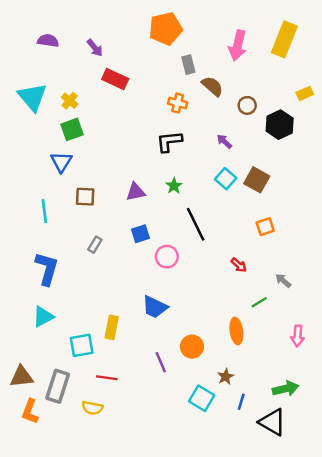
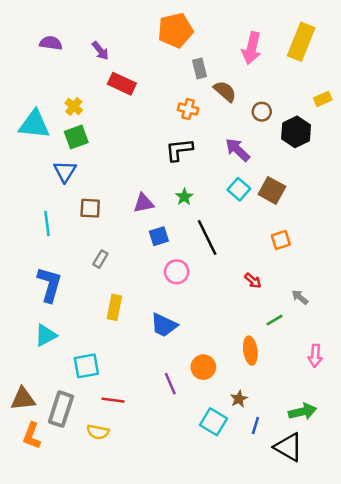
cyan triangle: (32, 97) -> (34, 124), moved, turned -44
purple arrow: (224, 141) -> (238, 150), size x1.5
blue square: (140, 234) -> (159, 236), moved
yellow rectangle: (112, 327) -> (114, 307), moved

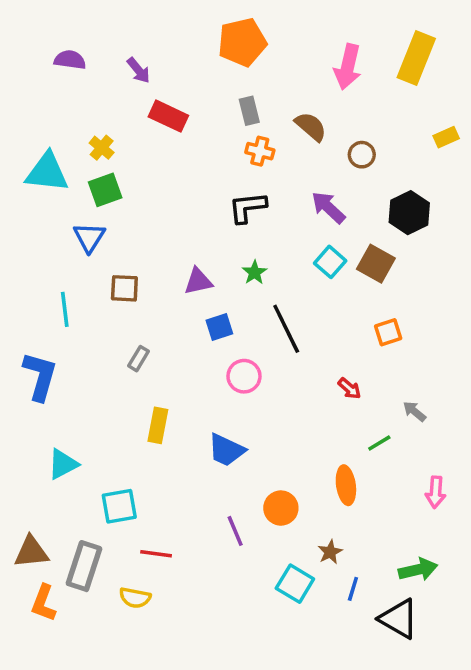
gray rectangle: (200, 68) -> (249, 111), moved
black hexagon: (296, 132) -> (409, 213), moved
blue L-shape: (50, 284) -> (40, 376), moved

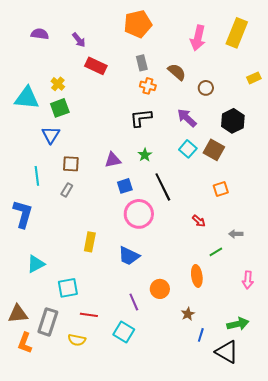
gray rectangle: (138, 359) -> (67, 190), moved
pink circle: (244, 376) -> (139, 214), size x1.5
gray arrow: (414, 411) -> (236, 234), turned -40
cyan square: (295, 584) -> (124, 332), moved

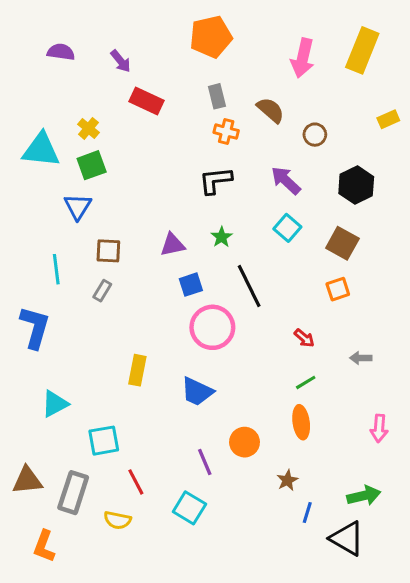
brown square: (214, 150) -> (342, 243), moved
green line: (216, 252) -> (306, 382), moved
red line: (89, 315) -> (136, 482), turned 54
orange L-shape: (25, 343) -> (44, 546), moved

